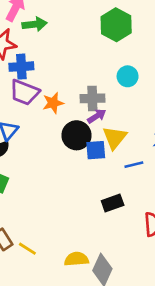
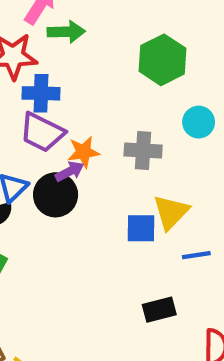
green hexagon: (116, 25) -> (162, 60), moved
purple arrow: (97, 116) -> (70, 171), moved
black circle: (76, 135) -> (56, 195), moved

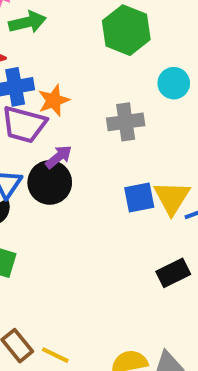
orange star: (84, 152) -> (54, 100), moved
yellow triangle: (171, 212) -> (172, 198), moved

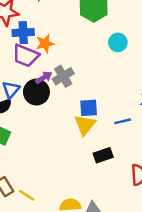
gray cross: (126, 122) -> (63, 76), moved, turned -30
yellow triangle: (172, 198) -> (85, 125), moved

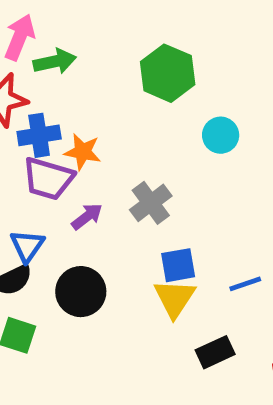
orange star: (45, 43) -> (83, 152), turned 30
gray cross: (63, 76) -> (151, 203), moved
black circle: (36, 92) -> (81, 292), moved

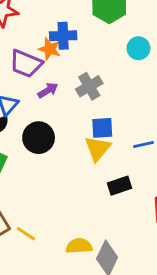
blue cross: (39, 135) -> (63, 36), moved

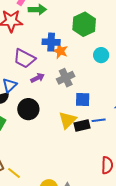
orange star: (50, 49) -> (60, 51), moved
blue square: (102, 128) -> (83, 99), moved
black rectangle: (119, 186) -> (82, 126), moved

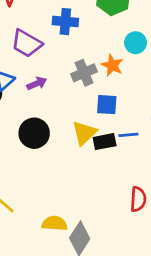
orange star: (60, 51) -> (112, 65), moved
purple arrow: (38, 78) -> (37, 83), moved
black circle: (28, 109) -> (34, 133), moved

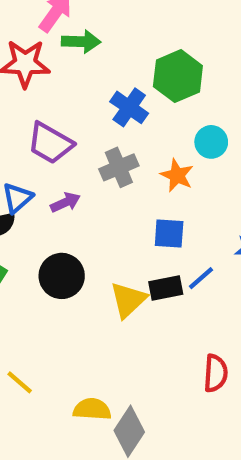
blue cross: (65, 22) -> (129, 107), moved, turned 30
gray cross: (84, 73) -> (119, 167), moved
yellow triangle: (84, 133) -> (128, 300), moved
blue line: (128, 135) -> (201, 278), turned -36

